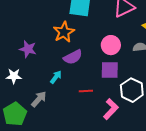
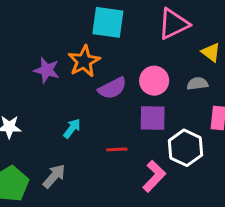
purple star: (28, 49) -> (47, 70), moved
purple semicircle: (73, 57) -> (112, 88), moved
gray arrow: (39, 99) -> (54, 176), moved

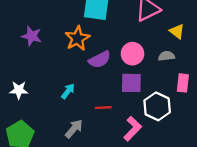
purple star: (47, 70) -> (32, 36), moved
gray arrow: (54, 176) -> (74, 129), moved

